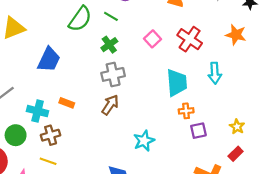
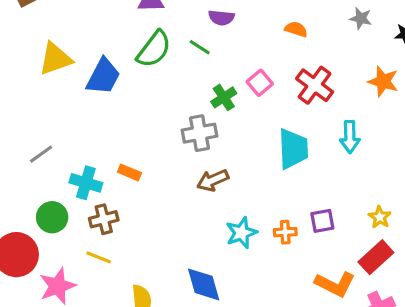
green cross: (109, 45) -> (224, 97), moved
blue trapezoid: (49, 60) -> (103, 76), moved
brown arrow: (110, 105) -> (213, 180), moved, turned -150
orange cross: (186, 111) -> (285, 232), moved
red rectangle: (236, 154) -> (376, 257), size x1.5

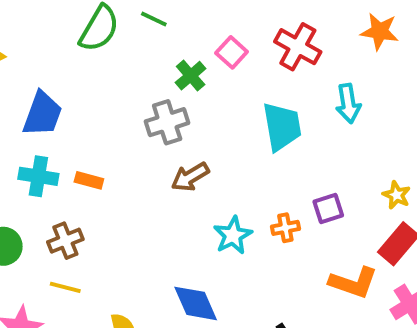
blue trapezoid: (103, 76) -> (42, 114), moved
cyan cross: (86, 183) -> (38, 176), moved

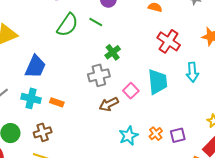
pink square: (232, 52) -> (131, 91), moved
purple square: (328, 208) -> (178, 135), moved
orange cross: (285, 228) -> (156, 134), turned -32

